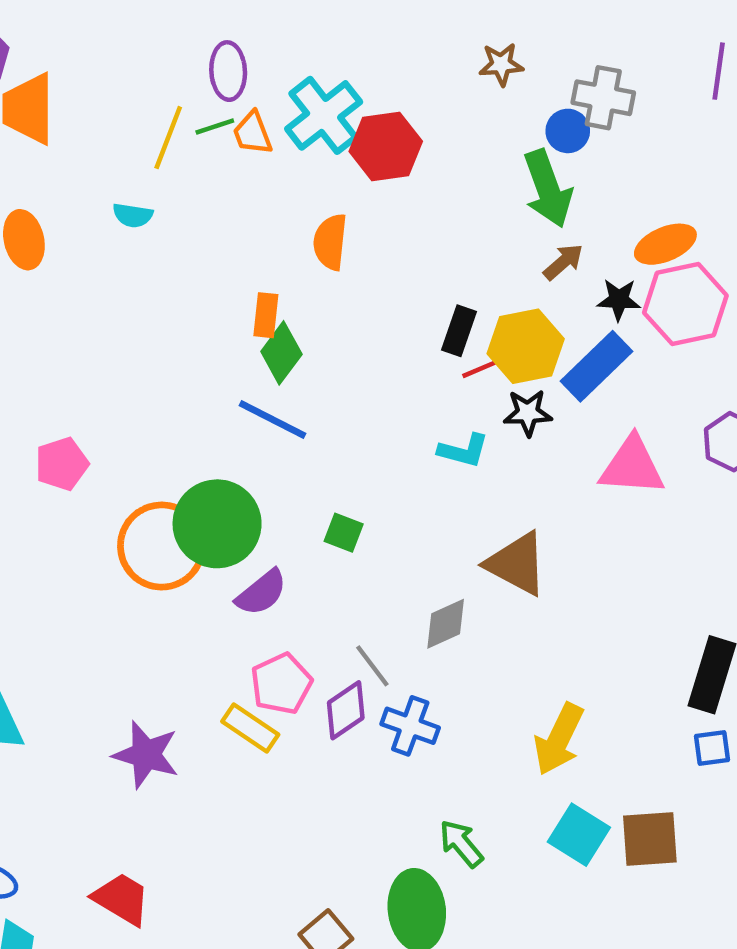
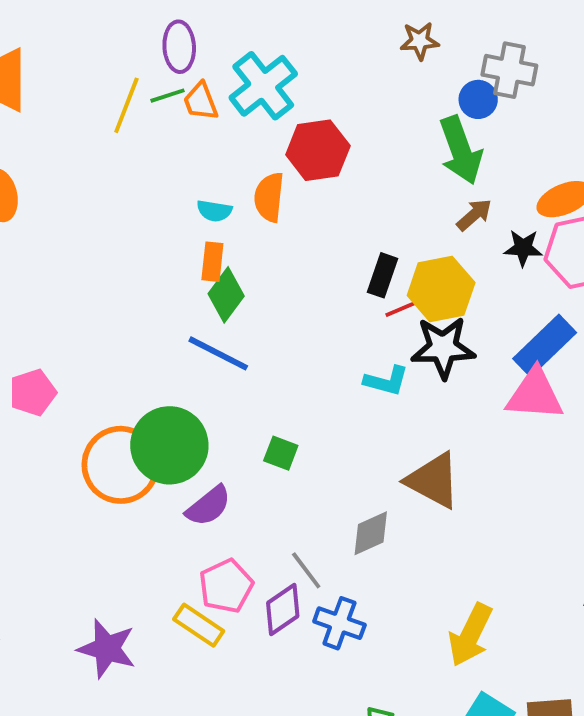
red hexagon: (386, 146) -> (318, 150), moved
cyan semicircle: (133, 215) -> (214, 211), moved
blue rectangle: (597, 366) -> (545, 346), moved
black star: (528, 413) -> (443, 348), size x1.5

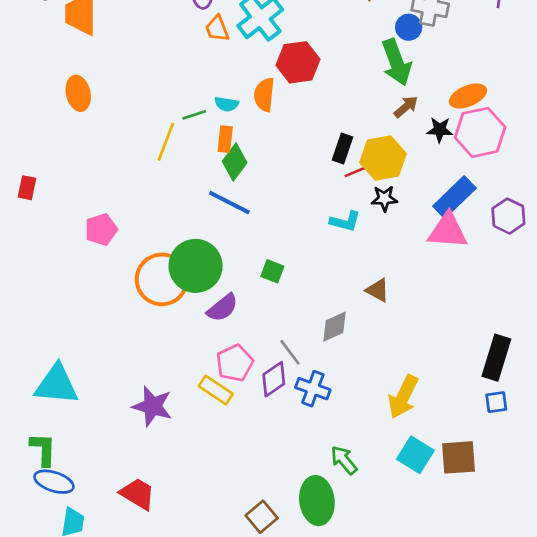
green line: (167, 96) -> (194, 115), moved
yellow line: (126, 105) -> (166, 142), moved
black star: (443, 348) -> (384, 198), size x0.6
brown triangle: (433, 481) -> (378, 290), size x0.6

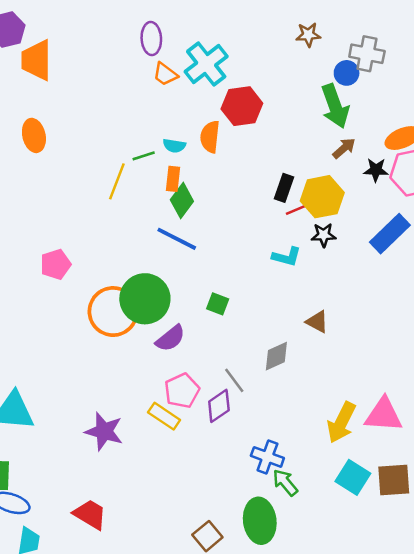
orange trapezoid: (217, 29) -> (165, 74), turned -32
pink triangle: (448, 231) -> (384, 415), moved
blue cross: (313, 389) -> (267, 457), moved

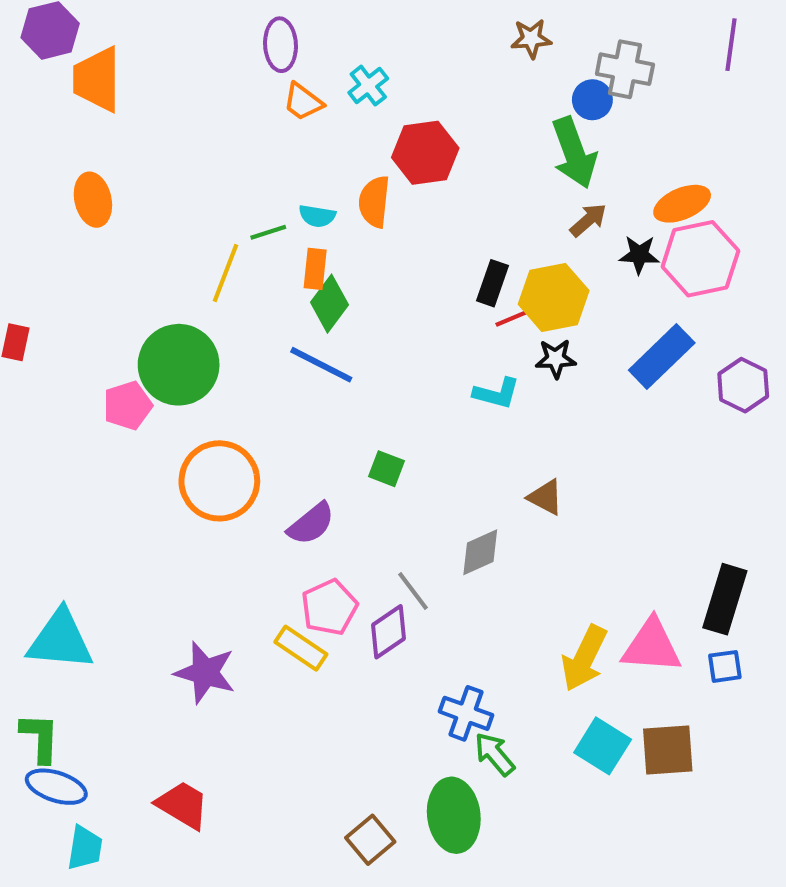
cyan cross: (206, 64) -> (368, 85), size x0.6
green circle: (145, 299) -> (179, 365), moved

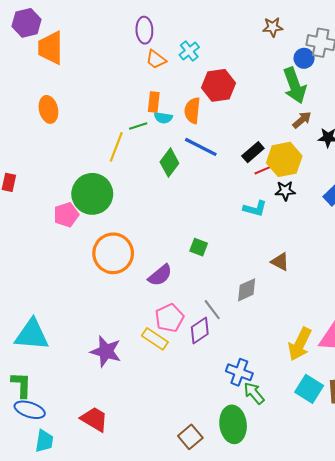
orange rectangle: (315, 269) -> (154, 102), moved
black rectangle: (492, 283) -> (253, 152), turned 30
blue line: (321, 365) -> (201, 147), moved

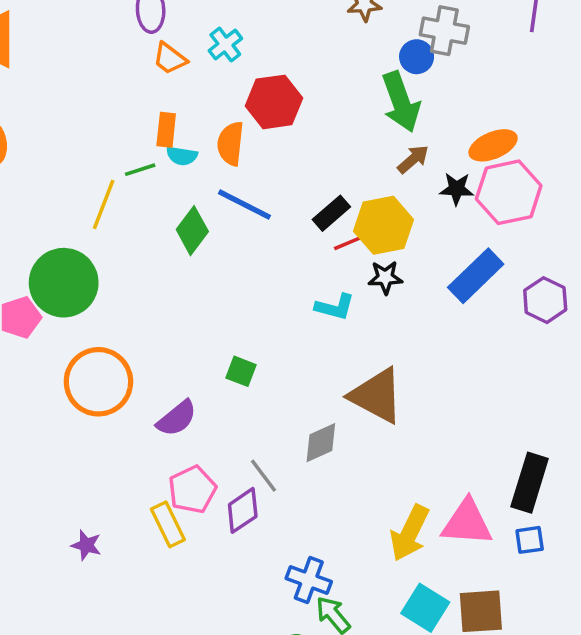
brown triangle: (280, 262) -> (377, 396), size x1.8
yellow rectangle: (155, 339) -> (168, 524), turned 30
purple star: (106, 351) -> (86, 545), size x0.6

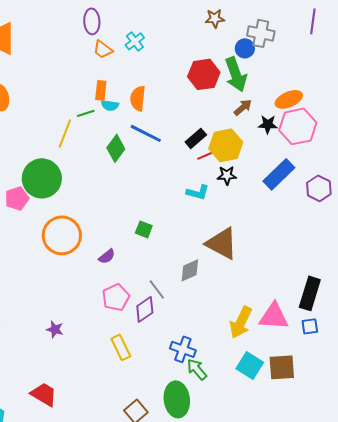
red hexagon: (274, 102) -> (204, 74), moved
purple semicircle: (177, 418) -> (107, 256), size x0.7
yellow rectangle: (168, 524) -> (121, 347), moved

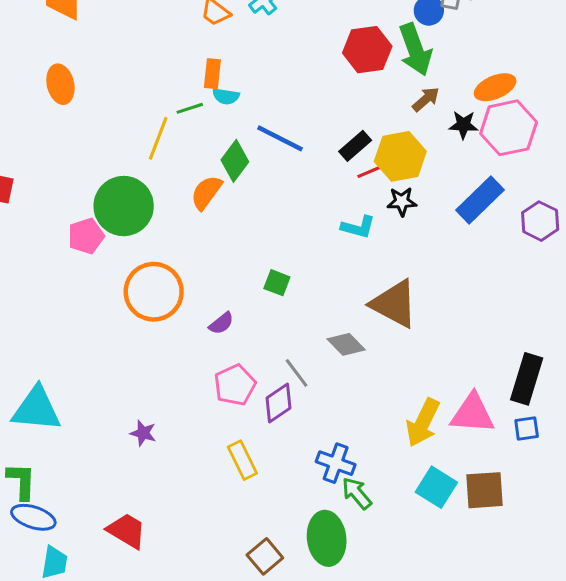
orange semicircle: (138, 98) -> (206, 192), moved, turned 30
gray diamond: (190, 270) -> (346, 344), turned 70

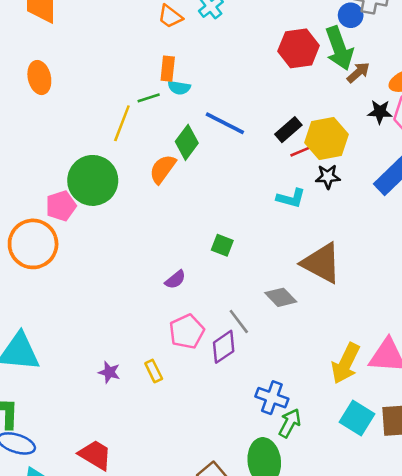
brown arrow: (426, 99) -> (358, 72), moved
orange circle: (154, 292) -> (33, 244), moved
yellow rectangle: (242, 460) -> (154, 371), moved, size x0.7
green arrow: (357, 493) -> (290, 423), turned 68

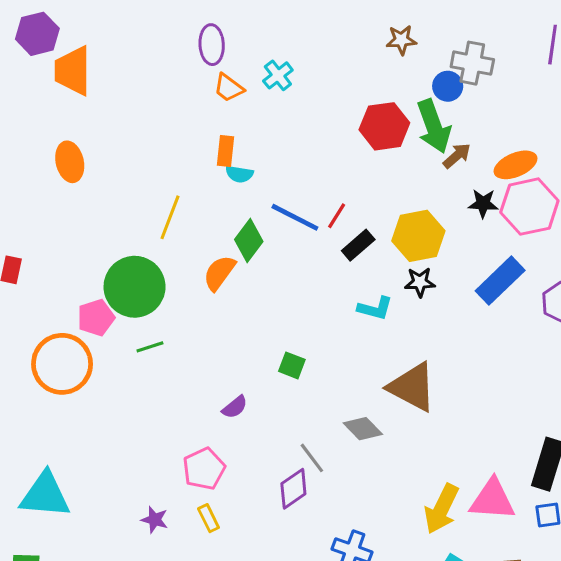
green line: (149, 98) -> (150, 347), moved
black rectangle: (288, 130) -> (358, 245), moved
red line: (301, 151) -> (337, 216), moved, turned -35
pink pentagon: (187, 332) -> (204, 469), moved

